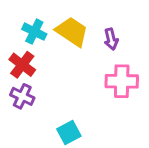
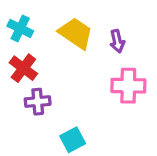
cyan cross: (34, 32) -> (20, 28), moved
purple cross: (22, 96) -> (38, 102), moved, turned -30

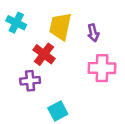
yellow trapezoid: (76, 33) -> (60, 26), turned -112
red cross: (23, 68) -> (44, 54), moved

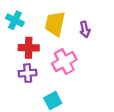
red cross: (44, 54) -> (29, 48), moved, turned -36
pink cross: (102, 68) -> (64, 62), moved, turned -30

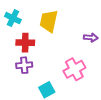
purple arrow: (85, 29) -> (91, 38), moved, turned -72
pink cross: (64, 62) -> (74, 69), moved

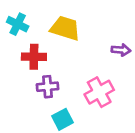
yellow trapezoid: (49, 21) -> (65, 28), turned 95
purple cross: (24, 65) -> (48, 87), moved

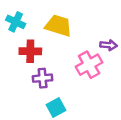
pink cross: (99, 92) -> (89, 65), moved

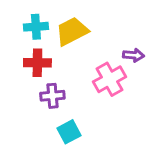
cyan cross: (16, 22) -> (36, 27), moved, turned -30
yellow trapezoid: (58, 26) -> (72, 31), turned -44

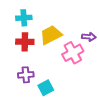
yellow trapezoid: (72, 31) -> (51, 35), moved
purple cross: (52, 96) -> (26, 75), moved

